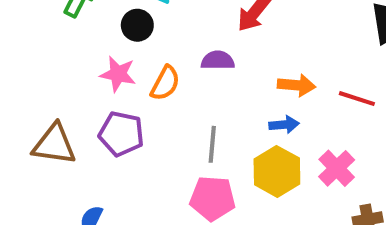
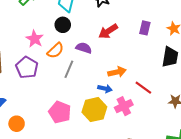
black circle: (137, 25) -> (63, 25), moved
orange arrow: (296, 85) -> (117, 72), turned -36
gray line: (212, 144) -> (69, 69), moved
pink cross: (337, 168) -> (124, 106), moved

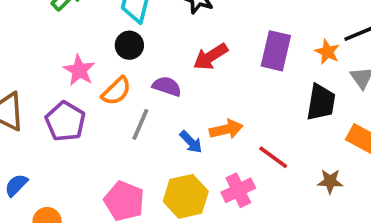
purple rectangle: (145, 28) -> (276, 51), size x1.5
blue arrow: (105, 89) -> (191, 142), moved, turned 32

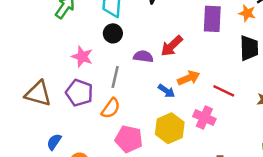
red arrow: (210, 57) -> (172, 46), moved
orange semicircle: (116, 91) -> (111, 108), moved
gray line: (140, 124) -> (115, 77), moved
pink cross: (238, 190) -> (204, 118), turned -30

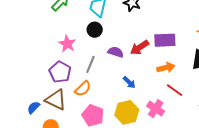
purple rectangle: (212, 19) -> (165, 40), moved, turned 75
orange arrow: (189, 78) -> (166, 68), moved
brown triangle: (38, 94) -> (56, 100), moved

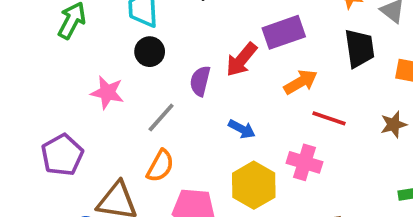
purple semicircle: (116, 52) -> (200, 81), turned -77
gray line: (90, 64) -> (161, 117), turned 36
purple pentagon: (60, 72) -> (62, 155), moved, turned 30

